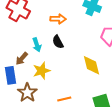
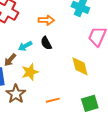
cyan arrow: (37, 45) -> (25, 46), turned 80

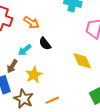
orange arrow: (46, 20) -> (31, 23), moved, turned 42
orange line: (53, 100) -> (52, 100), moved

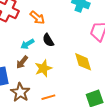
brown arrow: (12, 66) -> (22, 62), moved
yellow star: (34, 75) -> (43, 68), moved

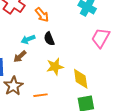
yellow diamond: (83, 62) -> (81, 79), moved
yellow star: (43, 68) -> (55, 67), moved

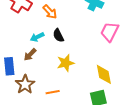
yellow diamond: (81, 79) -> (104, 74), moved

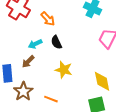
yellow star: (66, 63) -> (64, 70), turned 30
orange line: (53, 92) -> (51, 99), turned 32

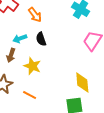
brown arrow: (28, 62) -> (11, 55), turned -32
yellow star: (64, 70) -> (32, 66), moved

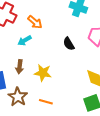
cyan arrow: (20, 39) -> (25, 40), moved
black semicircle: (41, 39) -> (69, 44), moved

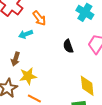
yellow star: (43, 73) -> (28, 76), moved, turned -30

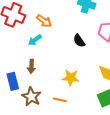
yellow star: (28, 76) -> (71, 78), moved, turned 30

